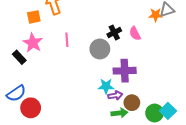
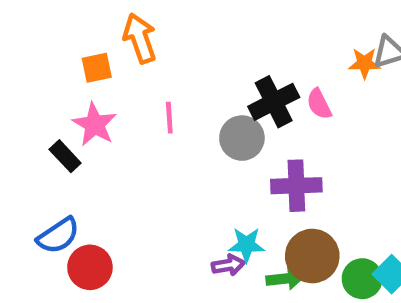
black cross: (114, 32) -> (274, 102), size x1.5
cyan star: (106, 86) -> (246, 245), moved
purple arrow: (115, 95) -> (228, 265), moved
brown circle: (132, 103) -> (312, 256), size x1.5

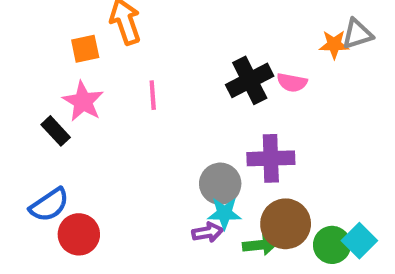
pink semicircle: (319, 104) -> (292, 82), turned -52
gray circle: (242, 138) -> (220, 184), moved

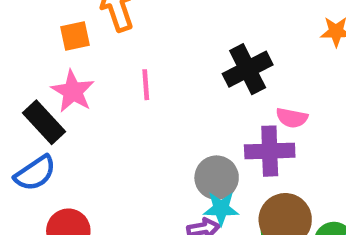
pink semicircle: (292, 82) -> (292, 118), moved
black rectangle: (56, 131) -> (44, 122), size x1.4
blue semicircle: (49, 205) -> (35, 173), moved

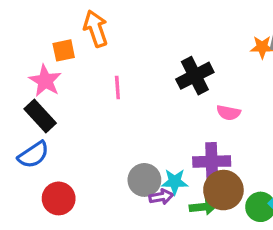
pink star: (73, 91) -> (45, 81), moved
purple cross: (270, 151) -> (212, 161), moved
gray circle: (217, 178) -> (144, 180), moved

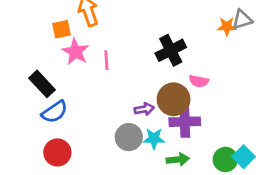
pink star: (45, 81) -> (76, 52), moved
blue semicircle: (33, 155) -> (55, 112), moved
brown circle: (223, 190) -> (174, 99), moved
purple arrow: (161, 197) -> (144, 109), moved

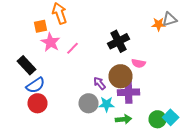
pink line: (106, 60) -> (72, 48), turned 48
purple arrow: (144, 109) -> (100, 83), turned -120
red circle: (57, 152) -> (38, 103), moved

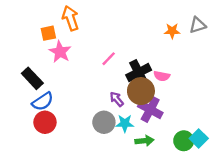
orange star: (158, 24) -> (172, 31), moved
black cross: (118, 41) -> (139, 73), moved
pink line: (72, 48) -> (109, 59), moved
purple cross: (128, 92) -> (150, 110), turned 30

